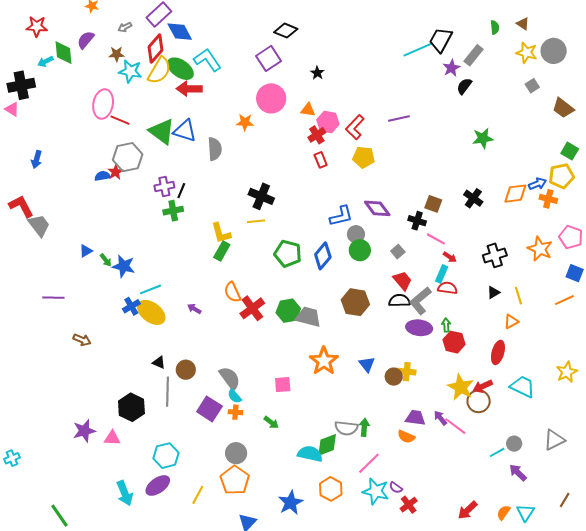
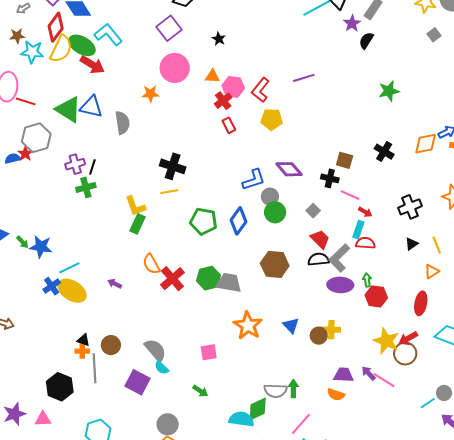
red arrow: (189, 89) -> (92, 65), turned -145
orange cross: (235, 412) -> (82, 351), moved

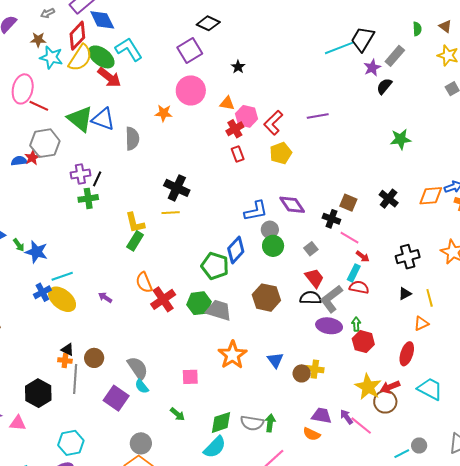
yellow pentagon: (272, 119) -> (281, 153), turned -30
green pentagon: (203, 221) -> (215, 266), moved
green diamond: (258, 409) -> (221, 422), moved
cyan semicircle: (241, 419) -> (215, 447), turned 120

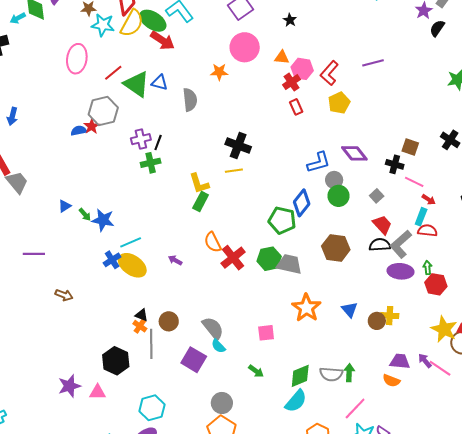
red line: (39, 106) -> (113, 73), moved, turned -60
blue triangle: (103, 119) -> (159, 83), size x0.7
orange cross: (65, 360) -> (140, 326), turned 32

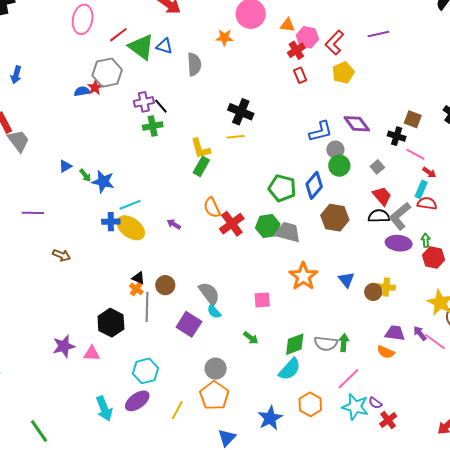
black line: (158, 143) -> (161, 106), turned -63
blue diamond: (302, 203) -> (314, 185), moved
blue cross: (112, 260) -> (111, 222), turned 30

